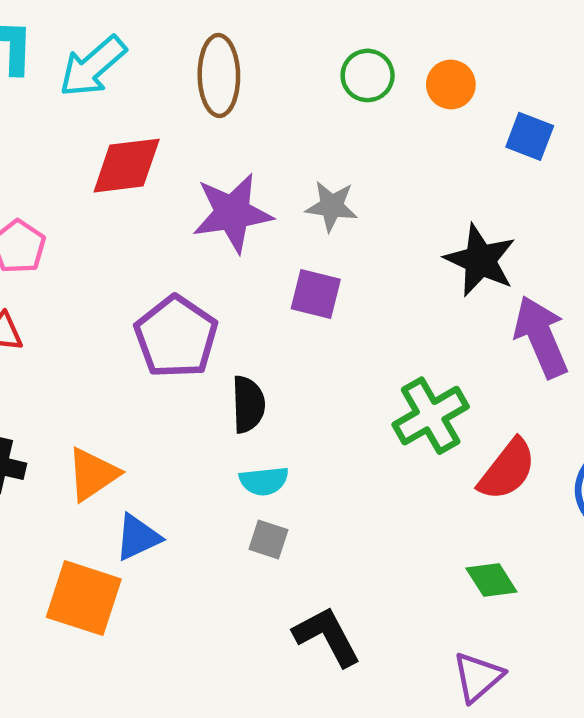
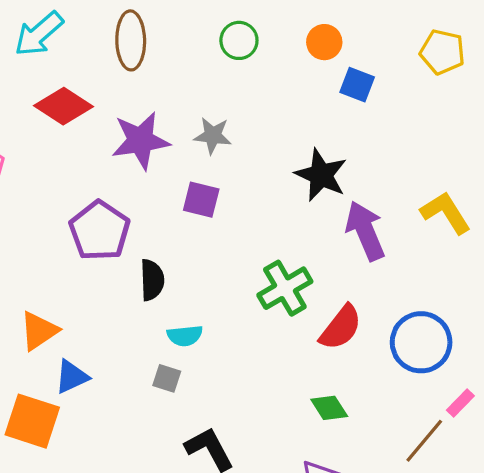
orange circle: (451, 84) -> (324, 42), moved
red diamond: (127, 166) -> (63, 106), turned 40
cyan semicircle: (264, 481) -> (185, 336), moved

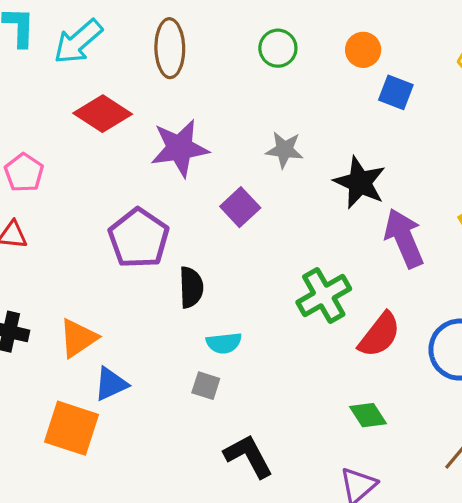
gray star: (213, 136) -> (284, 150), moved
purple square: (201, 200) -> (240, 207), turned 33

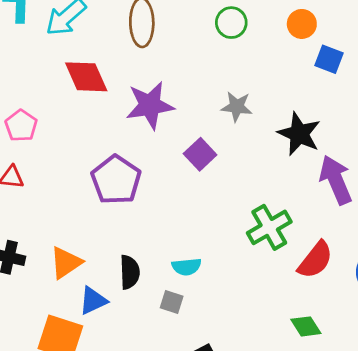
red diamond: (103, 114) -> (86, 77), turned 33
black semicircle: (191, 287) -> (130, 272), moved

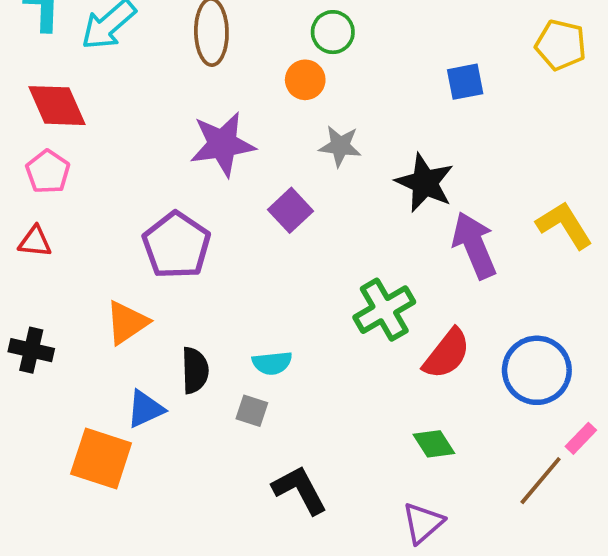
orange circle: (302, 24) -> (305, 80), moved
blue square: (329, 59) -> (465, 82), turned -32
red diamond: (86, 77) -> (57, 106), moved
orange triangle: (66, 263) -> (127, 323), moved

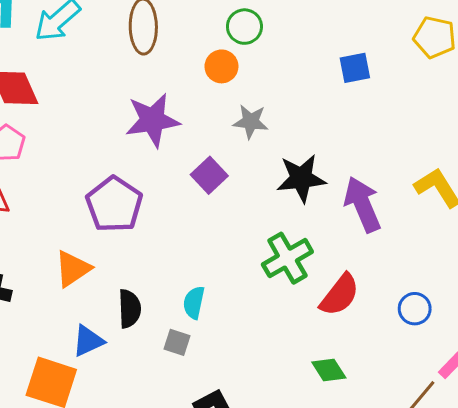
black star: (425, 183) -> (301, 178), moved, turned -30
cyan semicircle: (272, 363) -> (194, 303), turned 108
blue circle: (537, 370) -> (415, 309), size x0.6

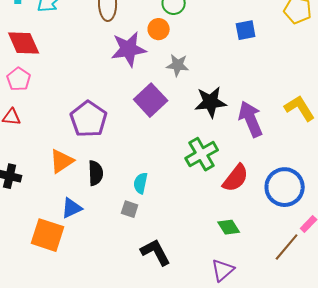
purple star: (152, 120) -> (129, 49), moved
purple square: (209, 175) -> (151, 100), size x1.4
black semicircle: (129, 309) -> (96, 173), moved
blue circle: (415, 309) -> (285, 187), size x1.8

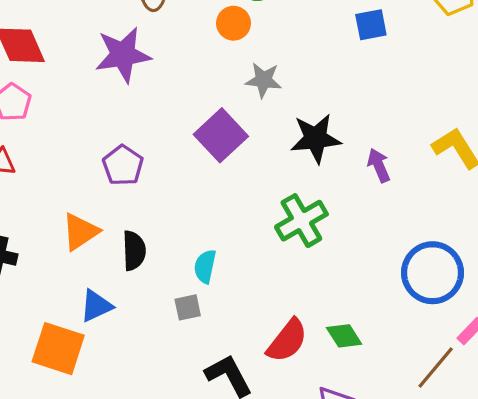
purple star: (129, 49) -> (123, 55), moved
purple pentagon: (89, 119) -> (123, 165), size x0.7
purple arrow: (251, 119) -> (379, 165), size x0.6
red semicircle: (236, 178) -> (287, 341), moved
gray square: (130, 209) -> (188, 307), turned -30

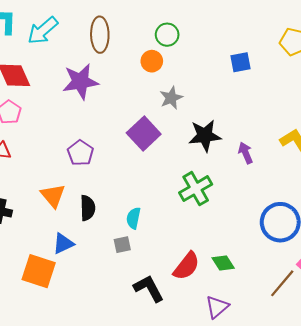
gray star: (264, 80) -> (171, 98), turned -30
orange triangle: (80, 232) -> (53, 196), turned -36

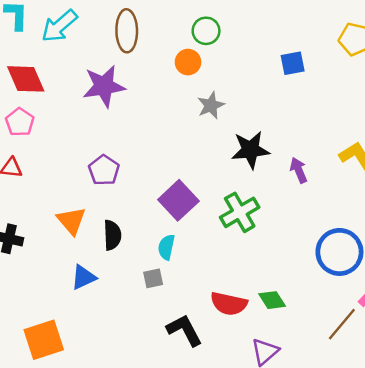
purple square: (144, 134) -> (178, 200), moved
red semicircle: (186, 266) -> (229, 304), turned 64
orange square: (39, 271) -> (44, 340), moved, turned -36

